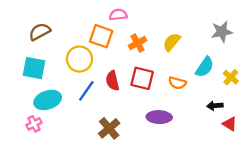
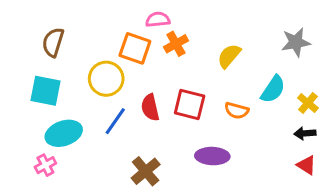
brown semicircle: (40, 32) -> (53, 42), turned -45
orange cross: (138, 43) -> (176, 44), moved
black arrow: (215, 106) -> (305, 133), moved

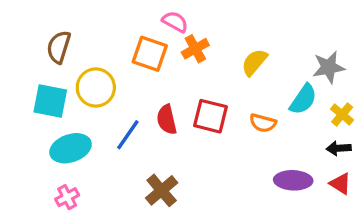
pink semicircle: (158, 20) -> (175, 22), turned 35
gray star: (296, 42) -> (329, 67), moved
yellow circle: (106, 79) -> (96, 88), moved
purple ellipse: (212, 156) -> (293, 180), moved
pink cross: (45, 165) -> (67, 197), moved

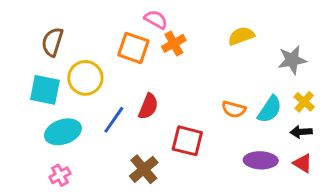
yellow semicircle: (254, 62) -> (241, 36), moved, turned 30
cyan semicircle: (303, 99) -> (270, 109), moved
red square: (211, 116) -> (187, 141), moved
red semicircle: (167, 120) -> (148, 106), turned -145

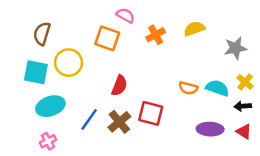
orange cross: (174, 43) -> (156, 35), moved
cyan semicircle: (270, 109) -> (217, 88), turned -105
blue line: (114, 120) -> (89, 119), moved
brown cross: (144, 169) -> (119, 122), moved

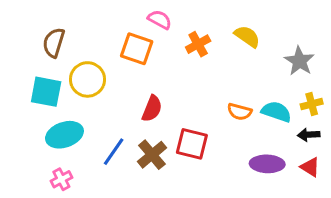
yellow semicircle: (194, 29) -> (247, 36), turned 55
gray star: (235, 48) -> (299, 61), turned -30
yellow cross: (245, 82) -> (312, 104), turned 35

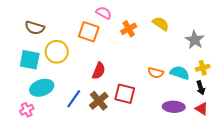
brown semicircle: (54, 43) -> (35, 28), turned -90
black arrow: (309, 135) -> (201, 88), turned -104
pink cross: (61, 179) -> (27, 110), moved

